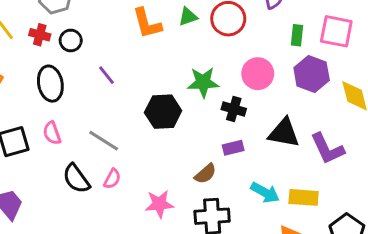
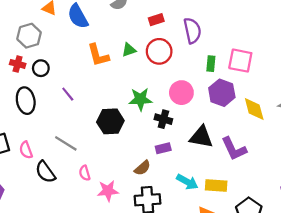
pink semicircle: (52, 133) -> (26, 150), moved
pink semicircle: (112, 179) -> (85, 173), moved, turned 136

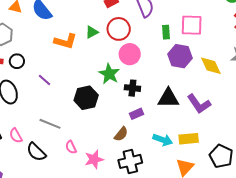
orange L-shape: (98, 55) -> (65, 41), turned -50
pink circle: (181, 93) -> (130, 54), moved
green star: (140, 99) -> (109, 74), turned -30

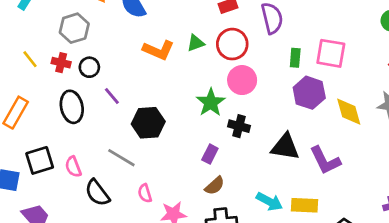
purple line: (45, 80) -> (112, 96), moved
black hexagon: (86, 98) -> (148, 123), moved
purple rectangle: (137, 114) -> (210, 154), moved, turned -48

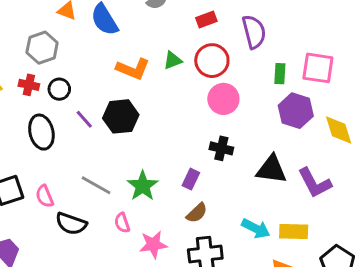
green star: (211, 102) -> (143, 186), moved
black hexagon: (148, 123) -> (121, 116), moved
black semicircle: (97, 193) -> (71, 224), turned -32

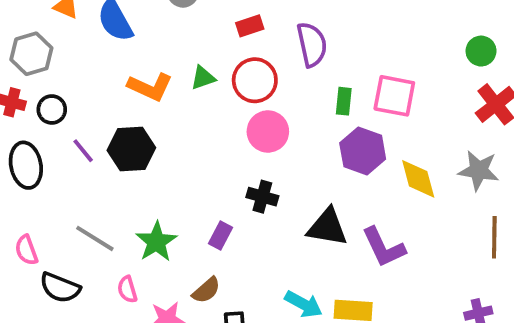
brown semicircle: (197, 213) -> (206, 290), moved

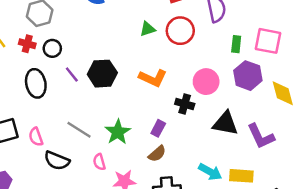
orange L-shape: (150, 87) -> (153, 78), moved
pink circle: (268, 131) -> (206, 82), moved
brown semicircle: (206, 290) -> (157, 154), moved

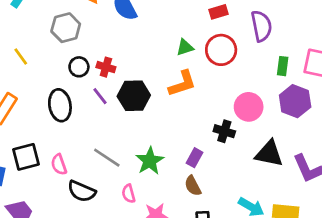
red cross: (27, 44) -> (106, 67), moved
orange L-shape: (153, 78) -> (182, 83), moved, turned -44
brown semicircle: (157, 154) -> (193, 186), turned 102

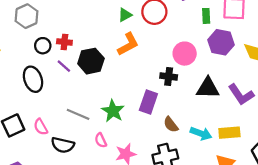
purple rectangle: (195, 158) -> (148, 102), size x1.5
brown semicircle: (193, 186) -> (171, 125), moved

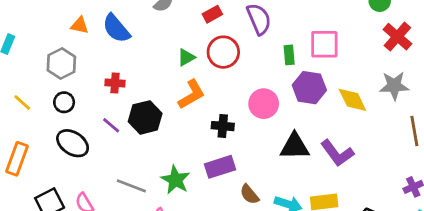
red cross: (64, 42) -> (115, 83), moved
black circle: (43, 46) -> (64, 102), moved
black cross: (169, 77) -> (223, 126), moved
black ellipse: (33, 79) -> (73, 143), turned -35
purple rectangle: (148, 102) -> (220, 167), turned 55

